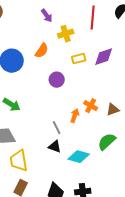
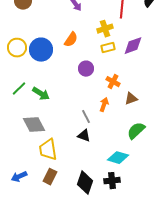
yellow cross: (66, 34) -> (105, 29), moved
orange cross: (91, 106) -> (113, 82), moved
brown triangle: (113, 110) -> (131, 99), moved
cyan diamond: (79, 157) -> (118, 158), moved

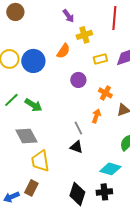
yellow cross: (105, 29) -> (84, 35), moved
blue arrow: (19, 177) -> (11, 197), moved
brown rectangle: (50, 177) -> (31, 188), moved

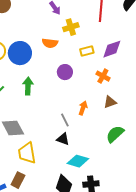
orange semicircle: (63, 51) -> (50, 43), turned 63
orange cross: (105, 93) -> (103, 76), moved
green arrow: (33, 105) -> (28, 86), moved, turned -120
cyan diamond: (110, 169) -> (78, 161), moved

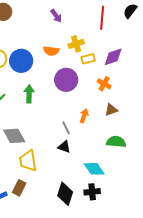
yellow cross: (71, 27) -> (76, 44), moved
purple circle: (65, 72) -> (66, 80), size x1.5
green semicircle: (115, 134) -> (116, 142), turned 48
cyan diamond: (78, 161) -> (94, 169), moved, turned 40

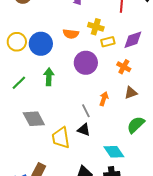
yellow cross: (76, 44) -> (96, 27), turned 35
green semicircle: (116, 142) -> (136, 125), turned -48
yellow trapezoid: (28, 161) -> (61, 138), moved

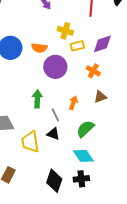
orange semicircle: (71, 34) -> (39, 48), moved
green arrow: (49, 77) -> (37, 99), moved
green semicircle: (136, 125) -> (85, 129), moved

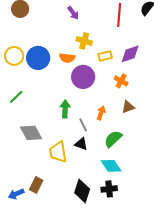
yellow cross: (65, 31) -> (84, 41), moved

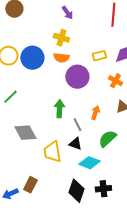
yellow cross: (84, 41) -> (61, 38), moved
cyan diamond: (111, 166) -> (89, 163), moved, turned -35

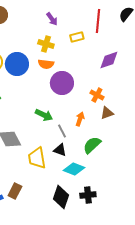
yellow rectangle: (99, 56) -> (77, 37), moved
orange cross: (115, 81) -> (97, 95), moved
green arrow: (59, 109) -> (44, 115), turned 114

